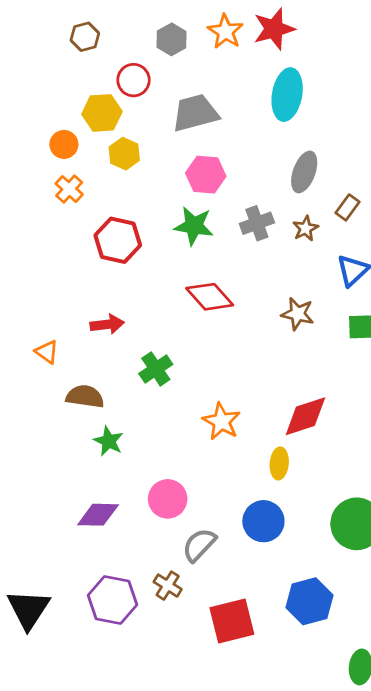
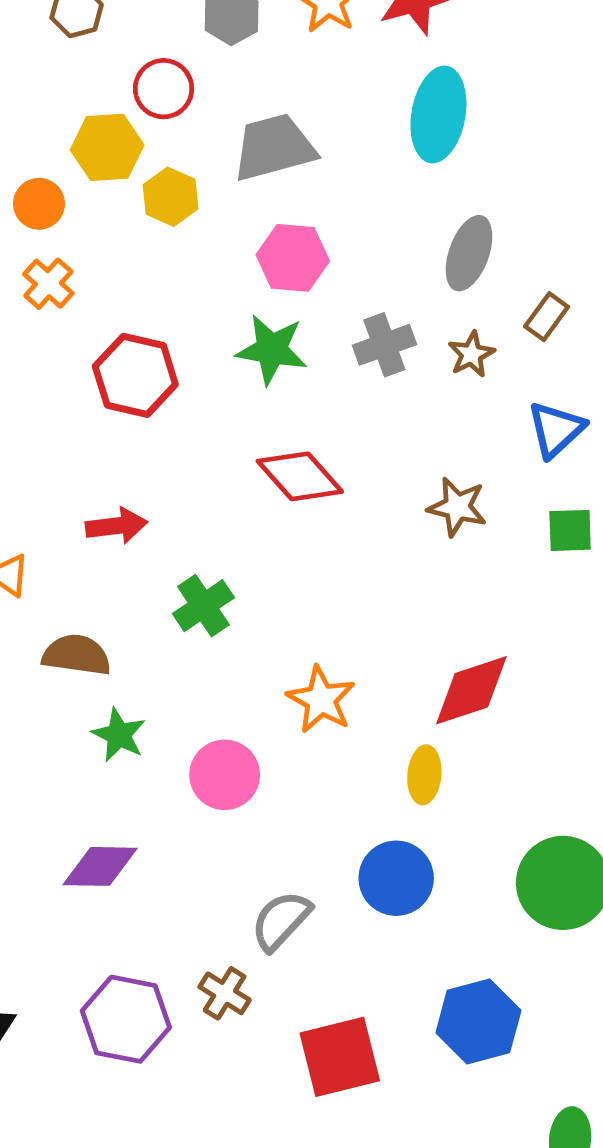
yellow hexagon: (124, 154) -> (171, 197), moved
pink circle: (168, 499) -> (225, 775), moved

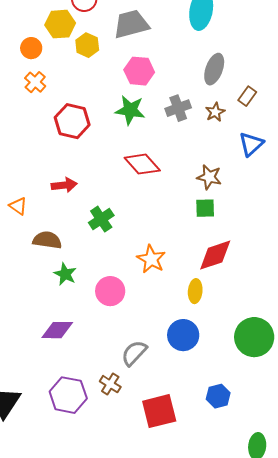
green square: (570, 530) -> (205, 208), moved
blue hexagon: (478, 1022) -> (218, 396), size x0.7

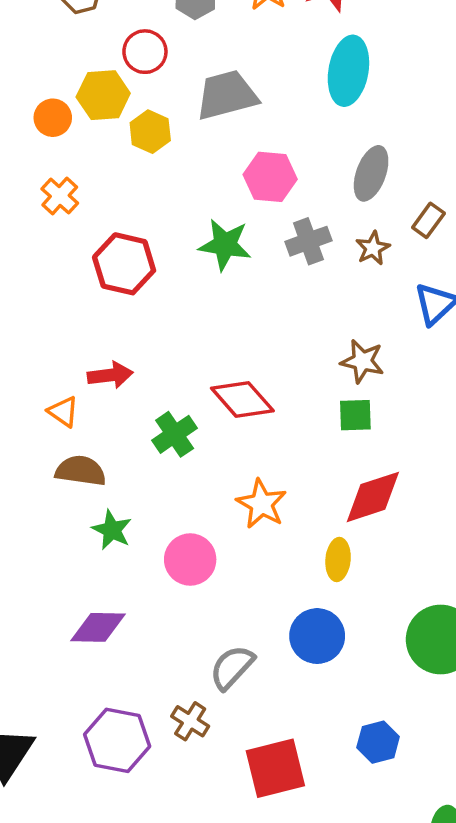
orange circle: (31, 48) -> (53, 118), moved
pink hexagon: (139, 71) -> (270, 177), moved
red diamond: (142, 164) -> (242, 399), moved
orange triangle: (18, 206) -> (63, 412), moved

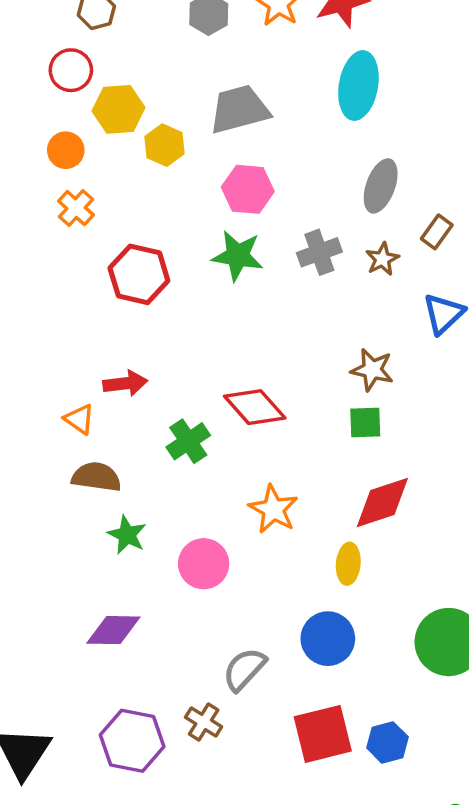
red circle: (145, 52) -> (71, 70), moved
orange circle: (53, 118) -> (66, 150), moved
pink hexagon: (270, 177) -> (248, 189), moved
red square: (275, 768) -> (323, 734), moved

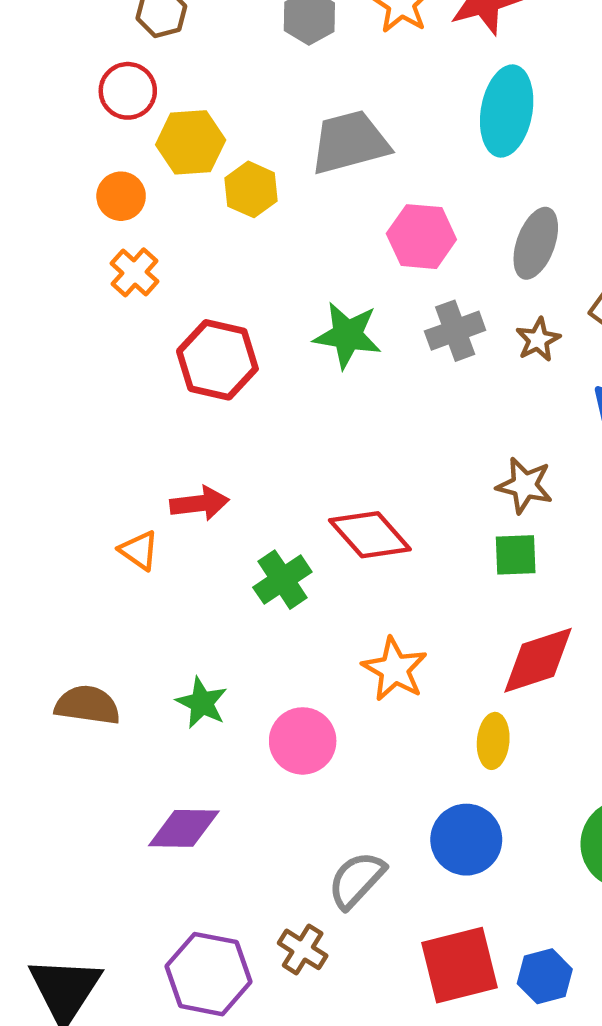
pink hexagon: (248, 189) -> (421, 237), moved
brown semicircle: (96, 477) -> (87, 705), moved

